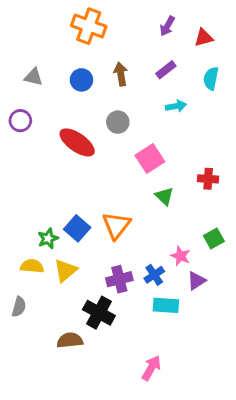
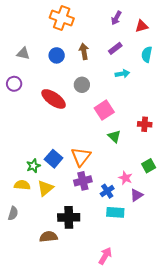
purple cross: (119, 279) -> (83, 181), moved
black cross: (99, 313) -> (69, 217), turned -30

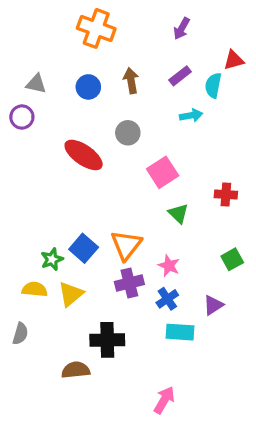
red triangle: (142, 26) -> (234, 60), moved
cyan semicircle: (147, 54) -> (213, 85), moved
purple circle: (14, 84) -> (22, 117), moved
pink star: (125, 178) -> (169, 266), moved

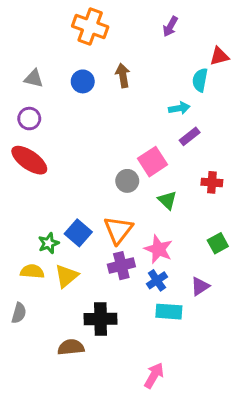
purple rectangle: (180, 76) -> (190, 136), moved
purple circle: (22, 117) -> (29, 119), moved
gray circle: (128, 133) -> (127, 181), moved
red ellipse: (84, 155) -> (29, 160), moved
pink star: (169, 266) -> (158, 249), size x1.4

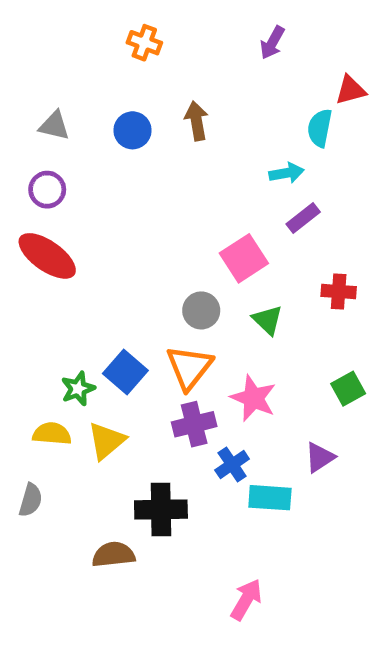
orange cross: (90, 27) -> (144, 43), size x0.6
gray circle: (127, 181) -> (201, 310), moved
blue cross: (157, 280) -> (232, 464), moved

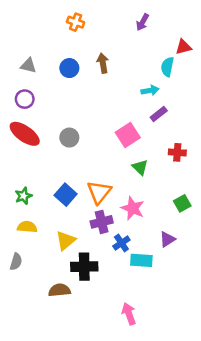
gray circle: (201, 310) -> (69, 138), moved
green star: (78, 389) -> (23, 196), moved
yellow triangle: (106, 441) -> (66, 241), moved
pink arrow: (246, 600) -> (129, 314), turned -50

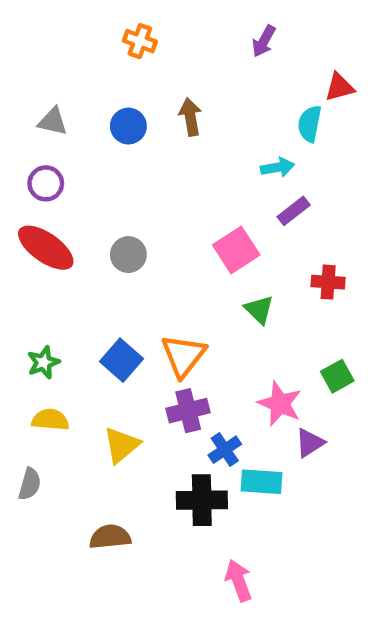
pink star: (133, 208) -> (280, 404), moved
black cross: (84, 267) -> (202, 500), moved

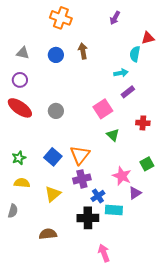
orange cross: (140, 41) -> (61, 18), size x1.5

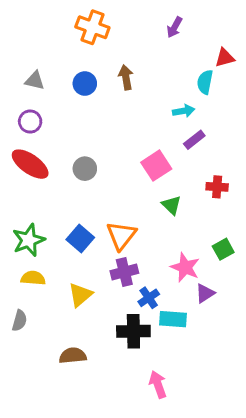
green star: (19, 158) -> (29, 240), size x1.5

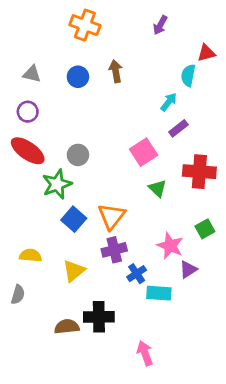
cyan arrow: (184, 111) -> (169, 102), turned -42
red cross: (217, 187) -> (199, 172), size x1.6
green star: (29, 240) -> (57, 184), moved
black cross: (133, 331) -> (99, 317), moved

